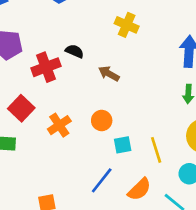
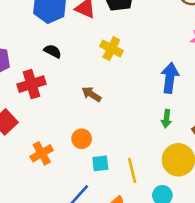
black semicircle: (75, 51) -> (53, 51), moved
orange cross: (59, 125) -> (42, 153), moved

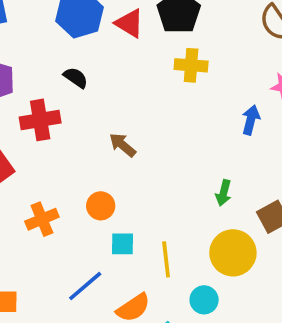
yellow cross: (111, 49) -> (191, 65), moved, turned -30
blue arrow: (170, 78) -> (251, 120), moved, size x0.7

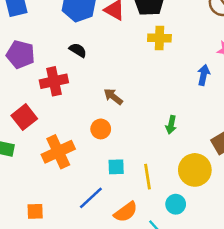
green arrow: (224, 193) -> (171, 125), moved
orange circle: (101, 206) -> (101, 129), moved
orange cross: (42, 219) -> (58, 152), size x1.4

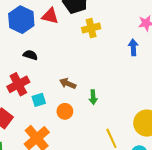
green arrow: (171, 125) -> (93, 97), moved
cyan square: (116, 167) -> (39, 100), moved

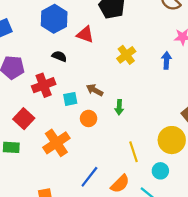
red triangle: (50, 16) -> (85, 34), moved
yellow cross: (91, 28) -> (126, 55), moved, turned -30
cyan square: (39, 100) -> (70, 99), moved

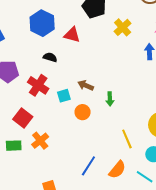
yellow cross: (126, 55) -> (123, 27), moved
red cross: (44, 85) -> (38, 85), turned -30
orange cross: (56, 143) -> (40, 141), moved, size x0.7

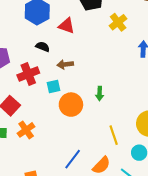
red cross: (38, 85) -> (28, 74), turned 30
brown arrow: (86, 85) -> (65, 64), moved, turned -35
orange circle: (83, 112) -> (71, 105), size x1.5

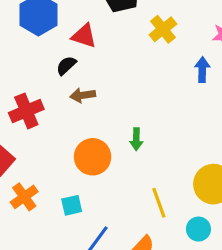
black semicircle: (43, 47) -> (66, 65), moved, turned -64
cyan square: (53, 86) -> (72, 205), moved

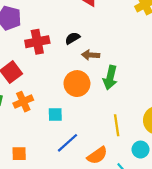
black semicircle: (66, 65) -> (72, 38), moved
brown arrow: (83, 95) -> (91, 55), moved
green arrow: (136, 139) -> (110, 78), size x1.5

